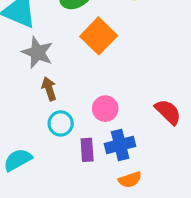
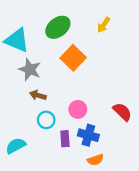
brown arrow: (49, 89) -> (38, 95), turned -56
blue cross: (120, 145) -> (88, 135), turned 30

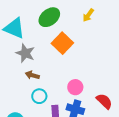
pink circle: (78, 109) -> (75, 87), moved
red semicircle: (122, 112) -> (104, 101), moved

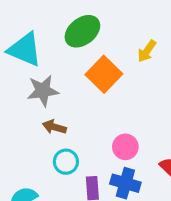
yellow arrow: (88, 15) -> (147, 51), moved
gray star: (25, 53) -> (43, 91), turned -30

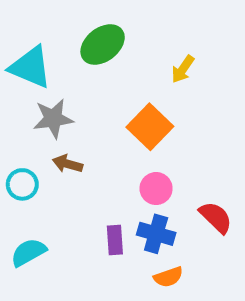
orange square: (104, 74) -> (150, 127), moved
cyan circle: (66, 162) -> (22, 184), moved

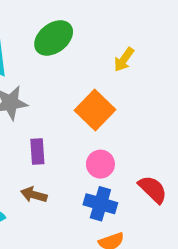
brown arrow: (68, 164) -> (34, 195), moved
purple rectangle: (115, 240) -> (37, 151), moved

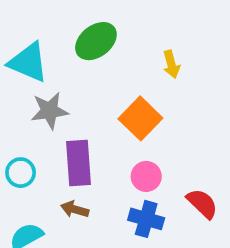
yellow arrow: (124, 60) -> (171, 64), turned -50
purple rectangle: (37, 151) -> (79, 163), size x1.6

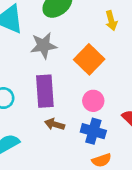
gray star: (50, 111) -> (44, 46), moved
brown arrow: (75, 209) -> (55, 124), moved

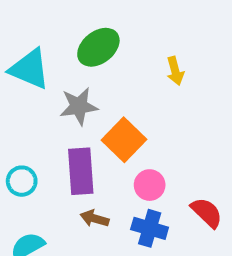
orange square: (89, 59) -> (124, 140), moved

